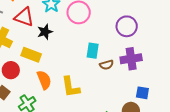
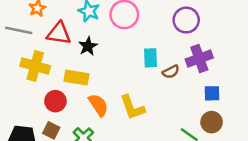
blue square: (142, 93) -> (212, 93), moved

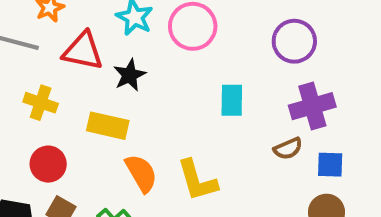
yellow cross: (35, 66) -> (41, 103), size x0.7
brown semicircle: (171, 72) -> (288, 149), moved
red circle: (55, 101) -> (48, 164), moved

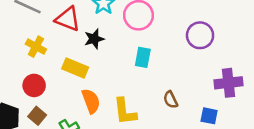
cyan rectangle: (232, 100) -> (143, 57), moved
purple cross: (312, 106) -> (228, 83), moved
brown semicircle: (288, 149) -> (171, 100), moved, turned 78

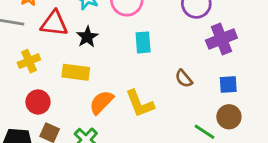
yellow cross: (36, 47) -> (29, 61), turned -36
purple cross: (228, 83) -> (221, 39), moved
orange semicircle: (91, 101) -> (101, 102), turned -100

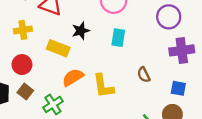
black star: (87, 37) -> (81, 31), moved

